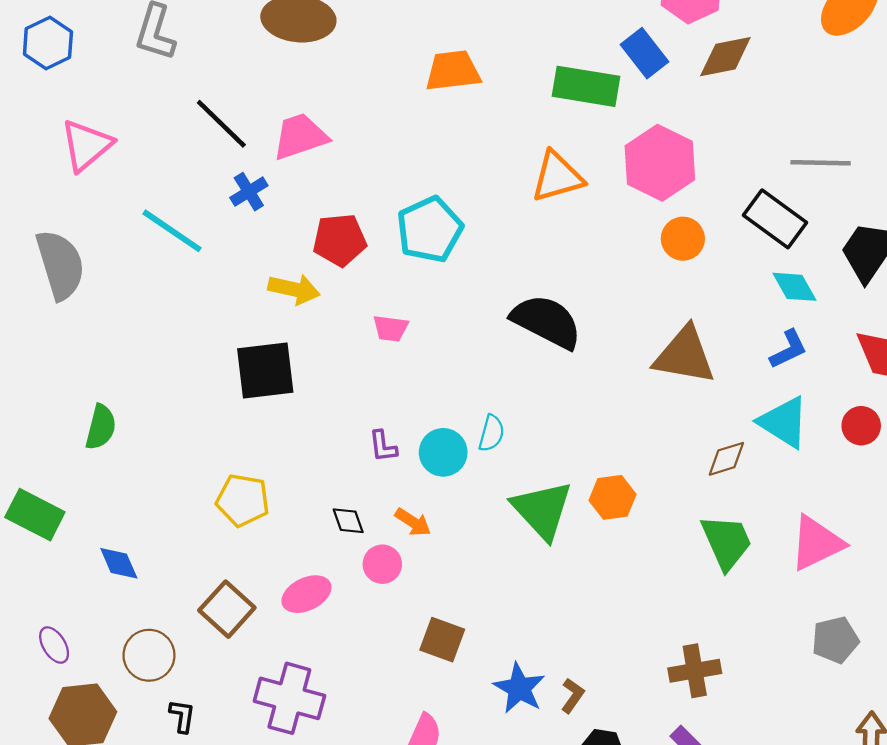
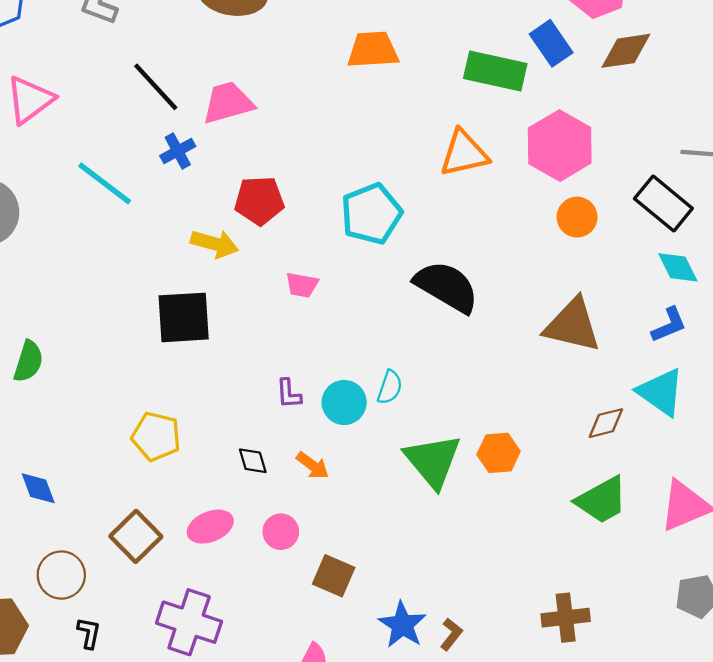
cyan pentagon: (430, 230) -> (371, 214), moved
green trapezoid: (726, 542) -> (602, 500), turned 82
pink circle: (382, 564) -> (281, 532), moved

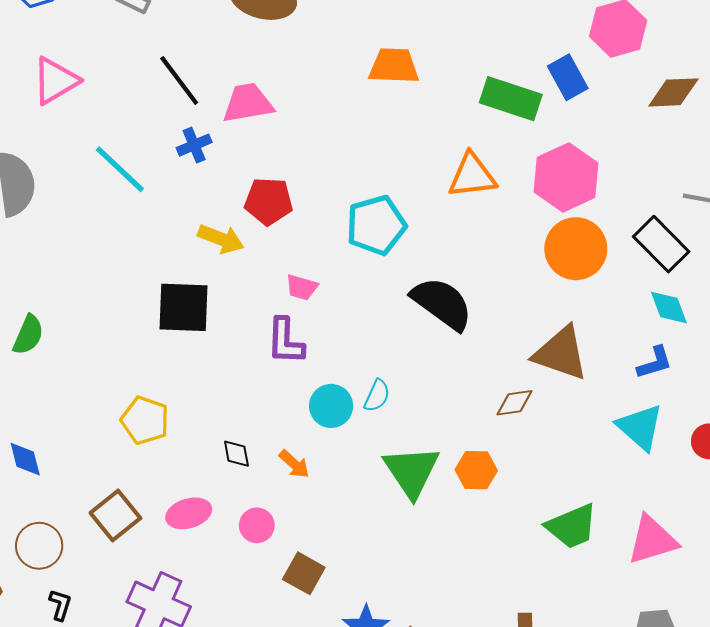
brown diamond: (626, 51) -> (673, 92), moved
orange circle: (577, 217) -> (576, 249), size x1.6
purple L-shape: (289, 394) -> (285, 341), moved, size x1.6
brown diamond: (606, 423) -> (515, 403), moved

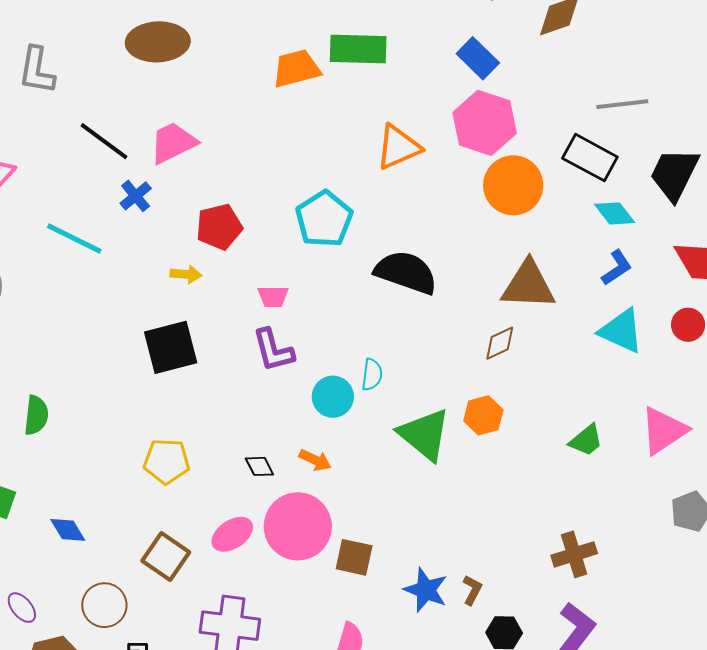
blue rectangle: (568, 77) -> (478, 58), moved
green rectangle: (511, 99) -> (358, 49), moved
yellow arrow: (221, 239) -> (186, 274), size x0.7
pink circle: (257, 525) -> (298, 526), size x2.0
green trapezoid: (572, 526) -> (586, 440), size x0.7

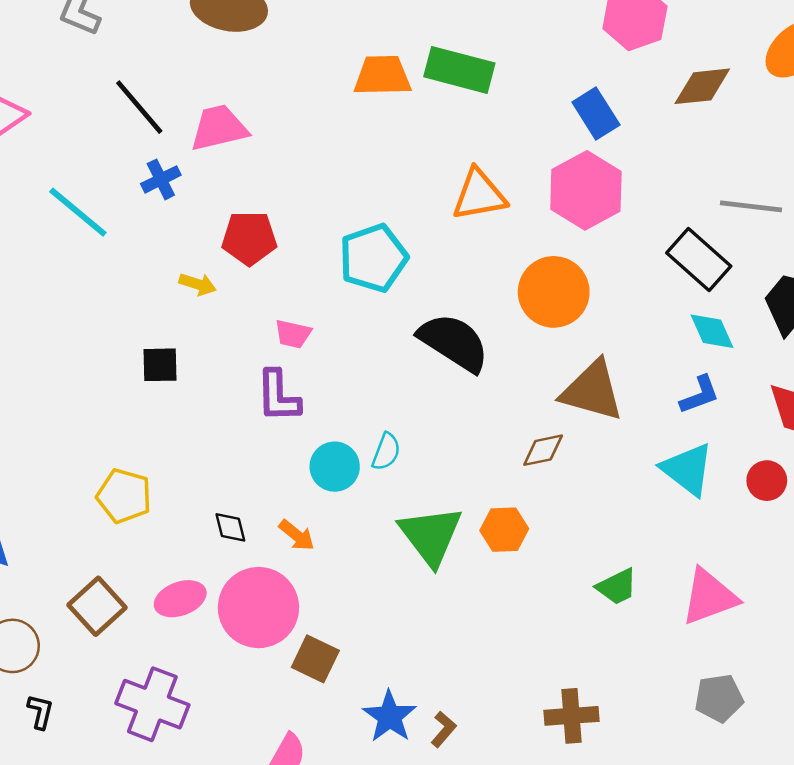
orange circle: (513, 185) -> (554, 292), moved
black square: (171, 347) -> (160, 365), size x0.6

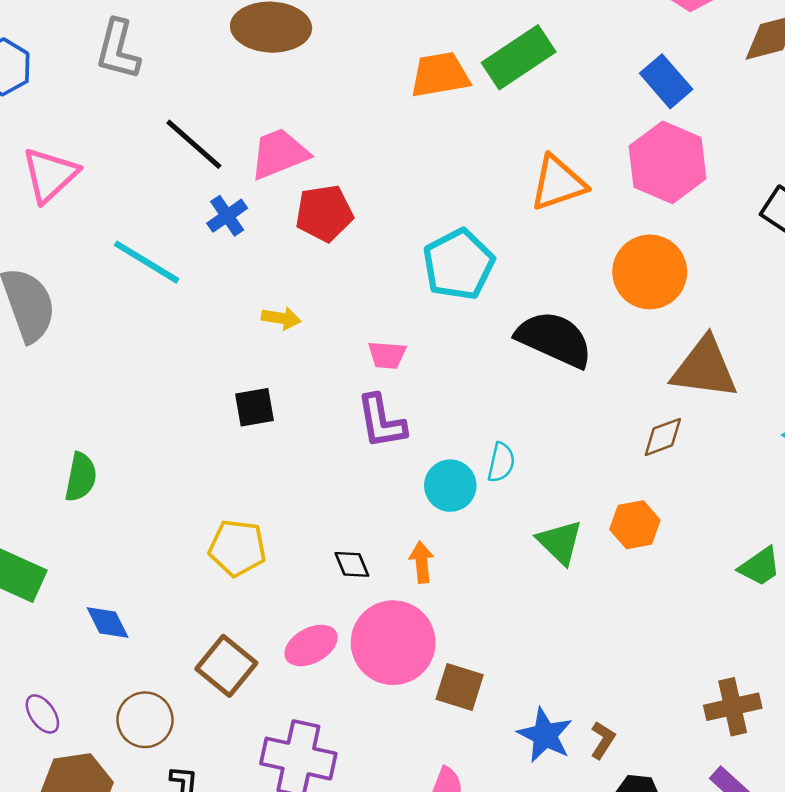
green rectangle: (459, 70) -> (519, 57), turned -40
red pentagon: (249, 238) -> (324, 213), moved
orange arrow: (297, 535) -> (422, 562), turned -126
green triangle: (431, 536) -> (560, 542), size x0.7

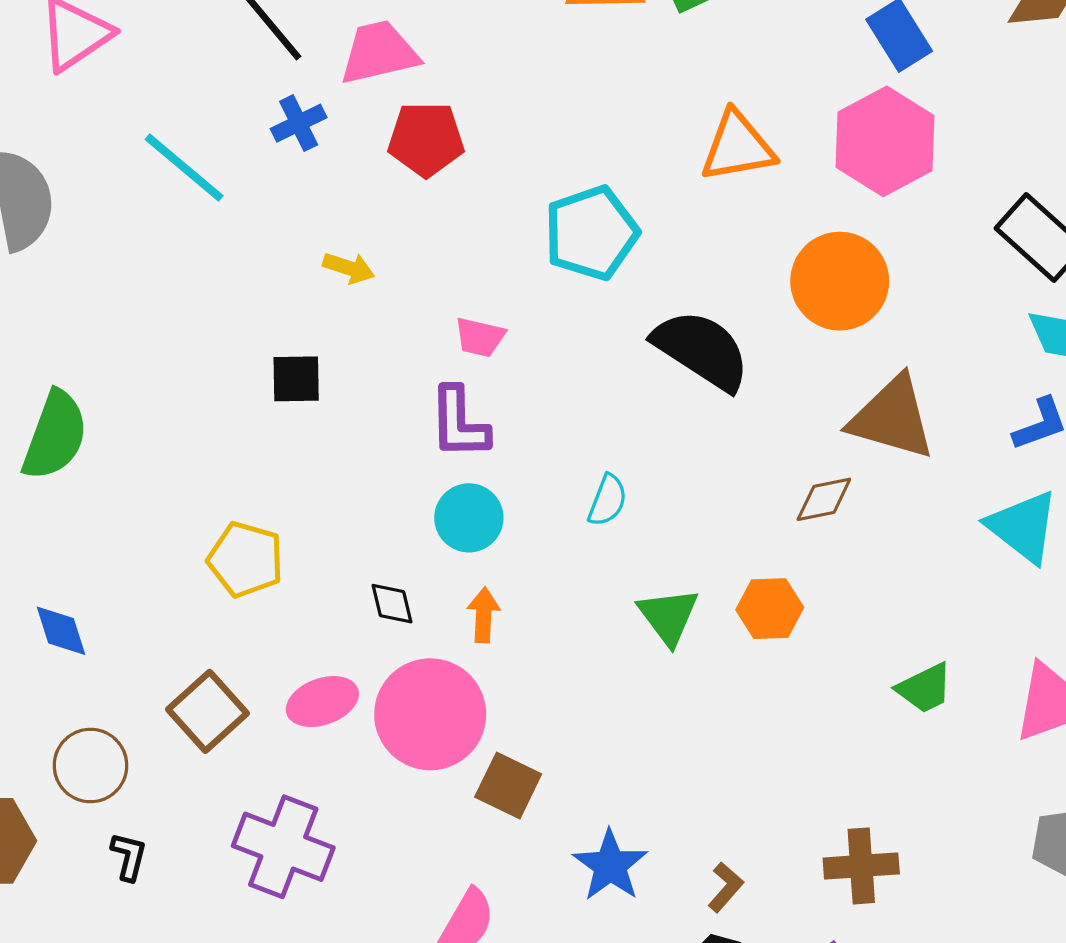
green semicircle: (81, 477) -> (55, 435), size x1.4
cyan circle: (450, 486) -> (469, 518), moved
brown L-shape: (603, 740) -> (726, 887), moved

